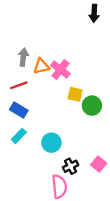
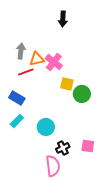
black arrow: (94, 13) -> (63, 19), moved
red line: (19, 85) -> (26, 72), moved
pink square: (99, 164) -> (88, 146), turned -32

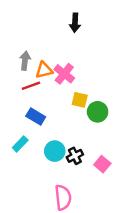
blue rectangle: (17, 98) -> (36, 117), moved
pink square: (88, 146) -> (102, 164), moved, turned 32
black cross: (63, 148) -> (75, 156), moved

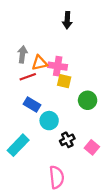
pink cross: (64, 74) -> (58, 66), turned -30
yellow square: (80, 100) -> (64, 81), moved
cyan rectangle: (20, 144) -> (18, 145), moved, size x1.5
cyan circle: (55, 151) -> (49, 121), moved

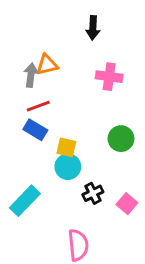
orange triangle: (39, 63) -> (47, 65), moved
pink cross: (58, 66) -> (109, 77), moved
yellow square: (64, 81) -> (66, 147), moved
blue rectangle: (32, 105) -> (35, 130), moved

